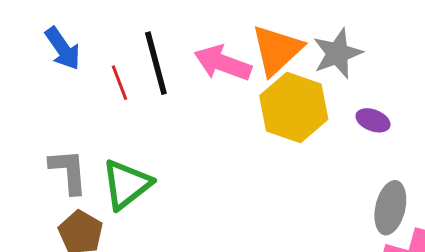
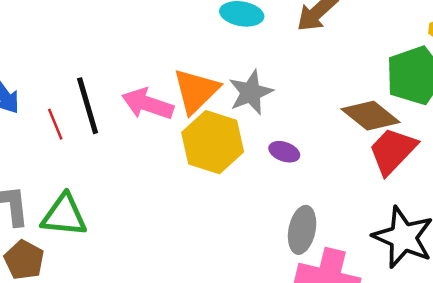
green triangle: (126, 184) -> (64, 215), turned 45

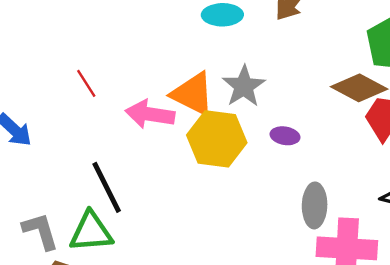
orange triangle: (196, 91) -> (193, 94), turned -39
black line: (88, 106) -> (107, 187), moved
red line: (55, 124) -> (86, 83), moved

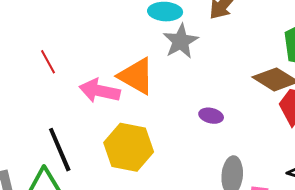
gray star: (244, 86) -> (181, 41), moved
yellow hexagon: (217, 139) -> (129, 147), moved

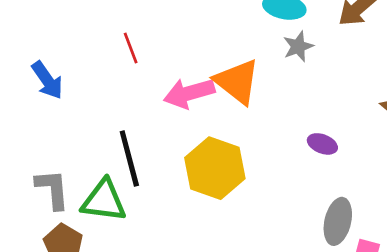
gray star: (181, 41) -> (298, 47), size x0.7
pink arrow: (100, 91) -> (189, 93), turned -36

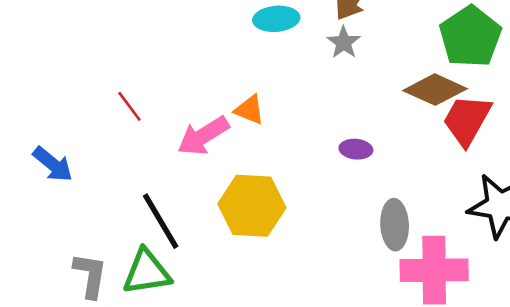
gray star: (298, 47) -> (344, 42), moved
orange triangle: (237, 82) -> (249, 110), size x0.6
gray L-shape: (52, 189) -> (90, 275), turned 30

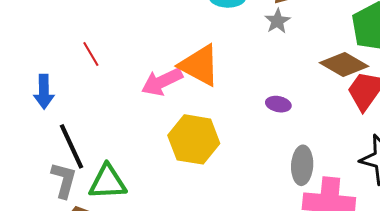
red line: (129, 106) -> (91, 54), moved
orange triangle: (249, 110) -> (200, 65), size x1.8
blue arrow: (53, 164) -> (44, 92), turned 44
black line: (161, 221) -> (72, 146), moved

